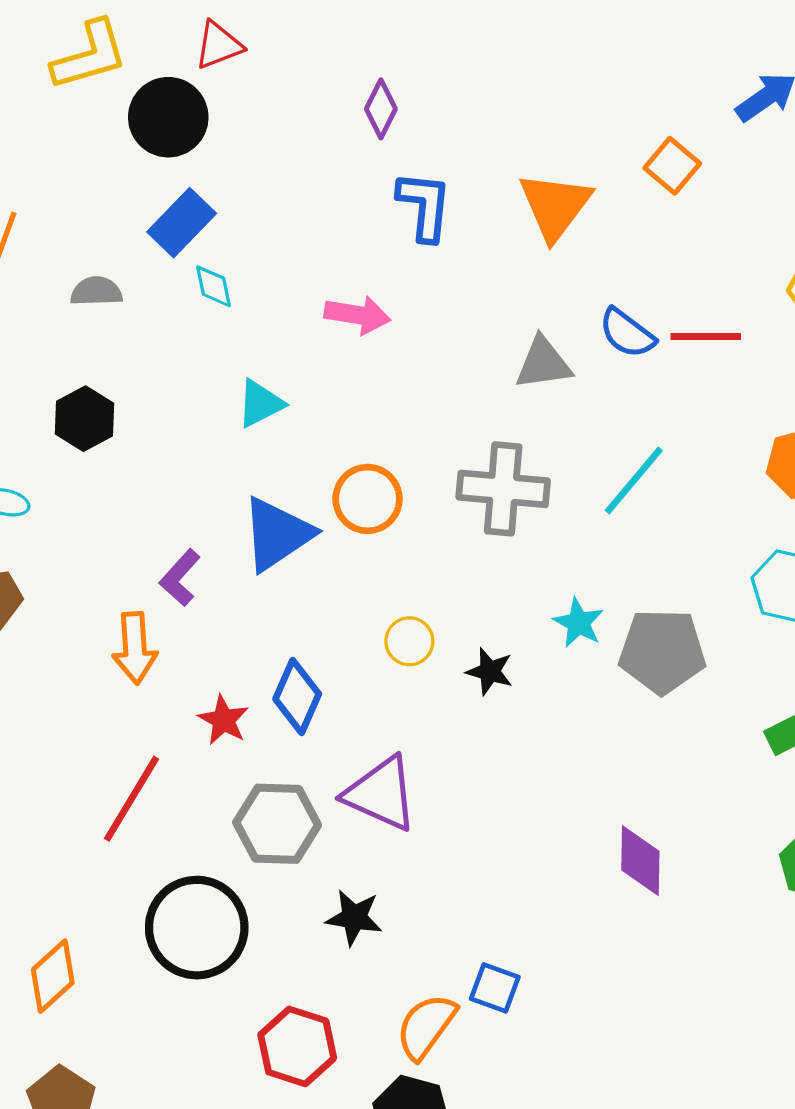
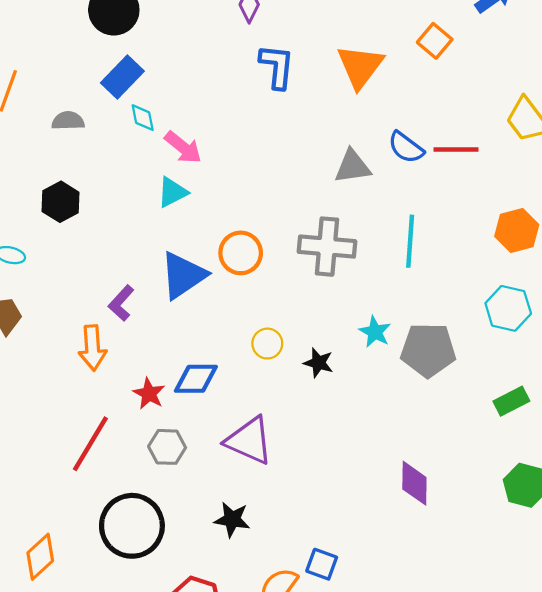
pink arrow: (357, 315) -> (183, 147), moved, turned 30
cyan line: (634, 481) -> (410, 241), turned -36
blue diamond: (297, 697) -> (196, 379), turned 66
gray hexagon: (277, 824) -> (167, 447), moved, size x0.7

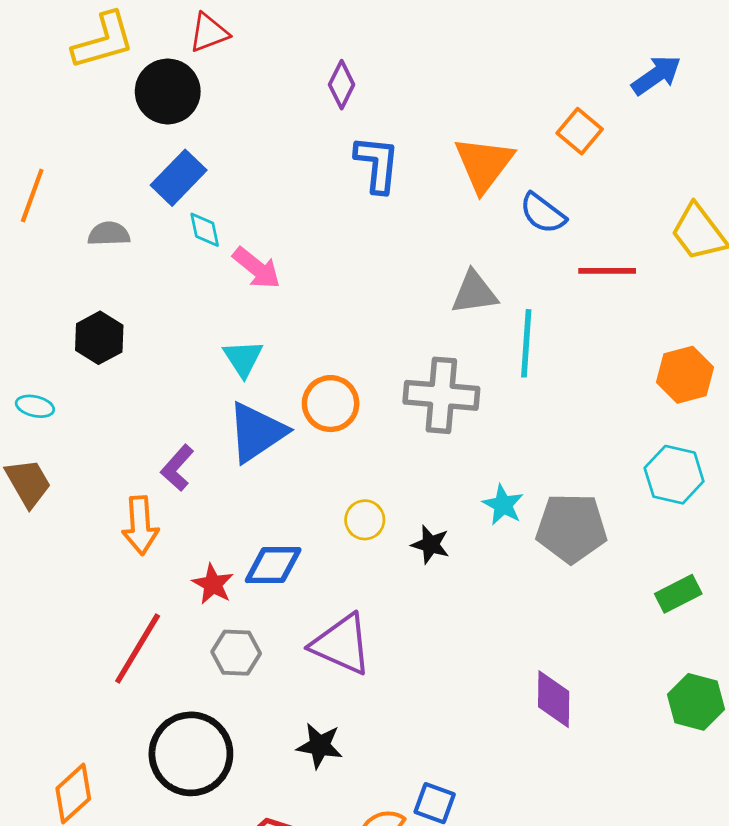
blue semicircle: (406, 147) -> (543, 213), moved
cyan triangle: (172, 192) -> (243, 358), moved, turned -36
cyan line: (410, 241) -> (526, 343), moved

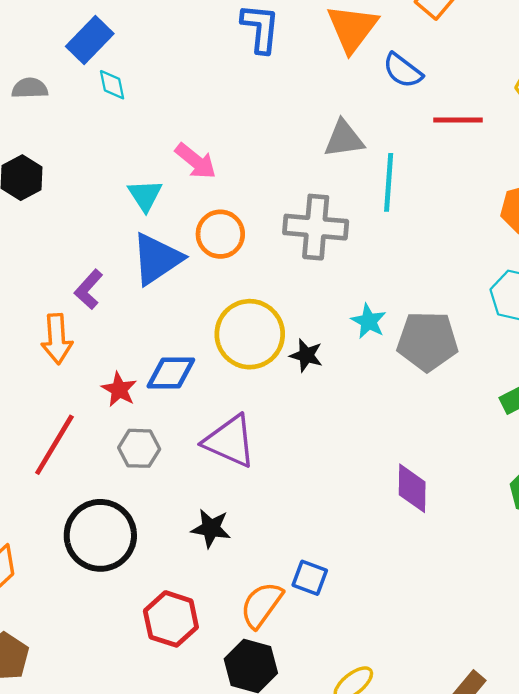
pink arrow: (257, 268) -> (196, 161), moved
yellow circle: (365, 520) -> (250, 334), size x2.0

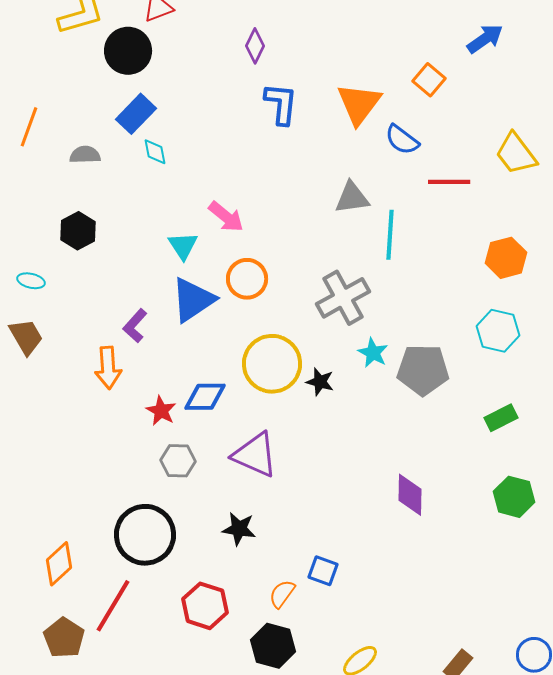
gray cross: (316, 227) -> (343, 298), moved, turned -34
red line: (54, 445) -> (113, 606), moved
orange semicircle: (262, 605) -> (282, 594), size x0.7

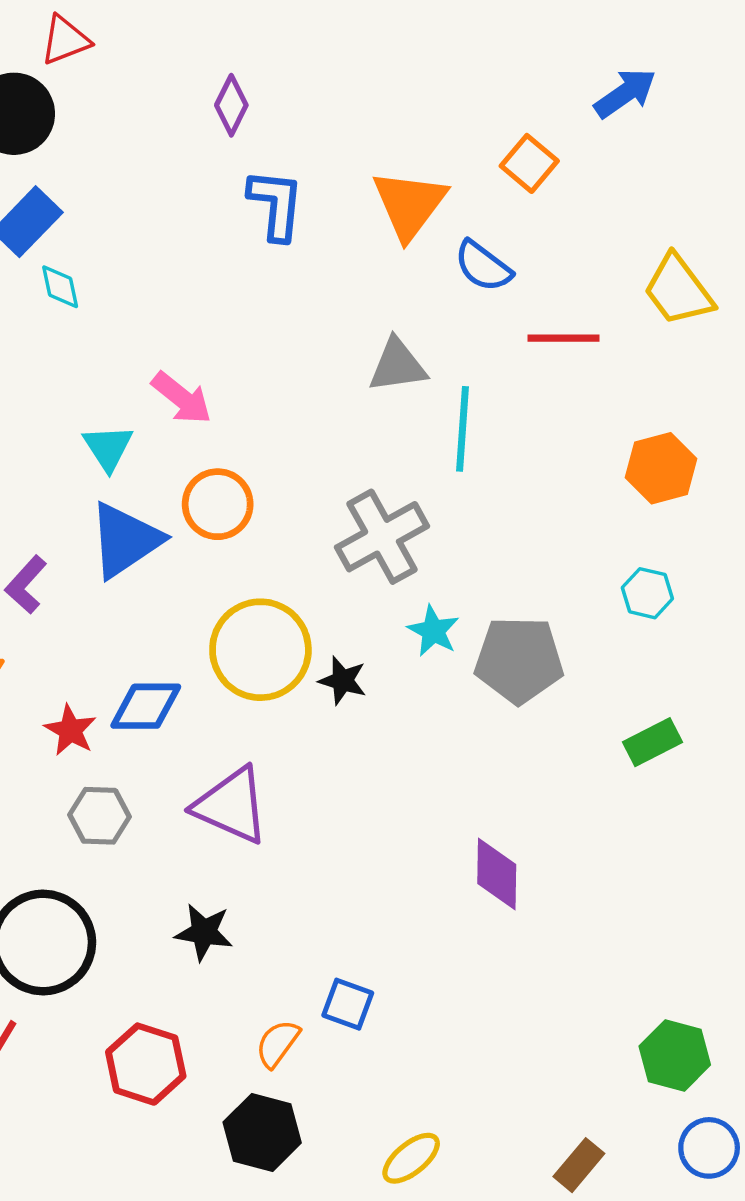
cyan hexagon: (498, 331) -> (647, 593), size x0.7
green hexagon: (514, 497) -> (675, 1056), moved

